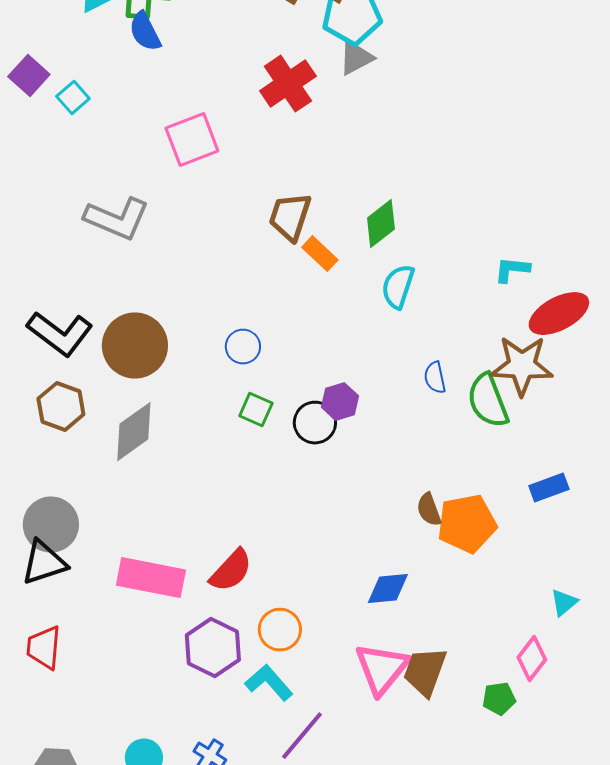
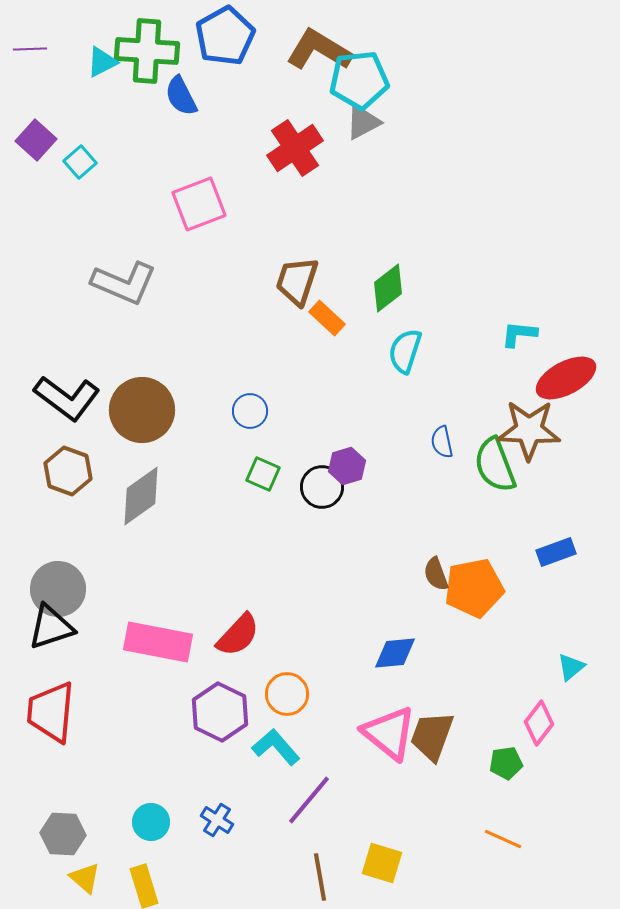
blue semicircle: (145, 32) -> (181, 96), moved
red trapezoid: (44, 648) -> (51, 712), size x1.4
pink triangle: (382, 669) -> (389, 733), turned -30

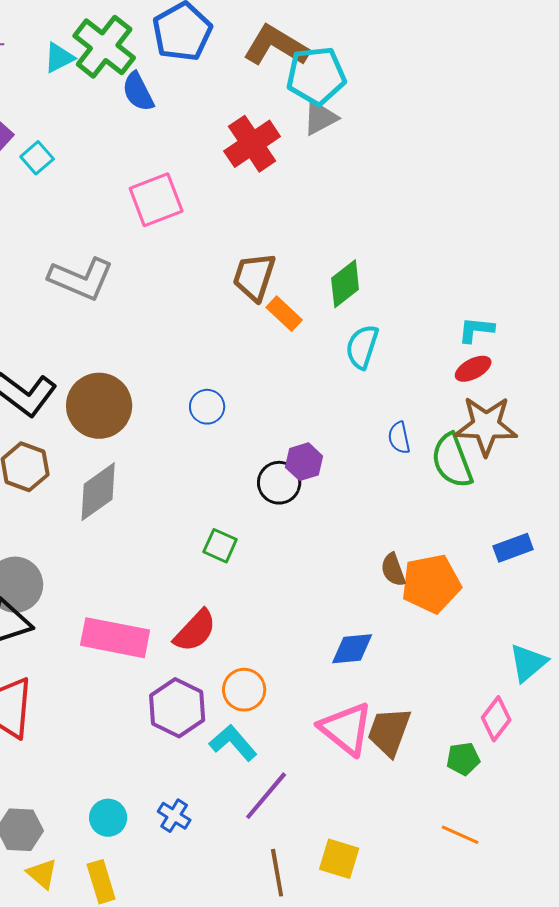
green cross: (147, 51) -> (104, 47), turned 34
red ellipse: (566, 378) -> (473, 369), moved, size x0.6
green square: (263, 474) -> (220, 546), moved
cyan triangle: (571, 667) -> (528, 663), size x1.4

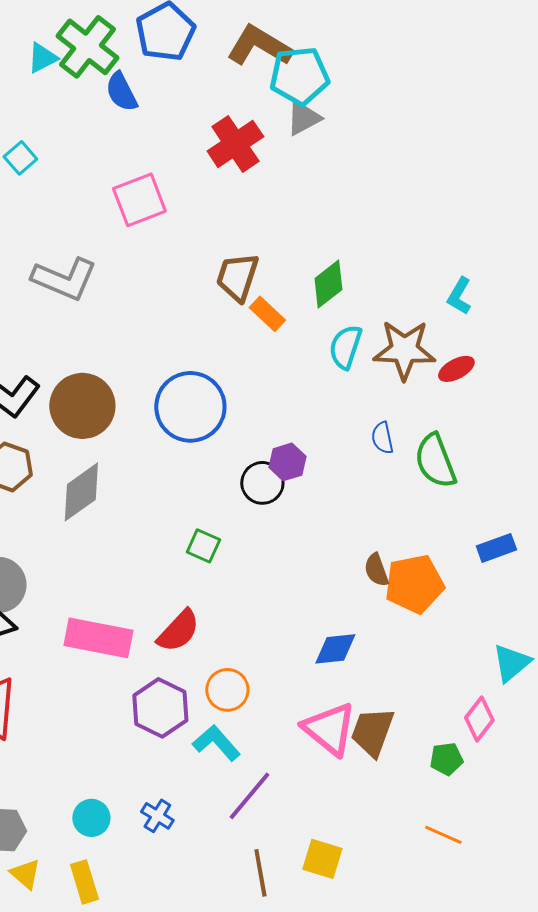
cyan L-shape: (476, 330) -> (459, 296), moved, turned -66
blue circle: (207, 407) -> (190, 407), size x2.0
brown star: (486, 426) -> (404, 350), moved

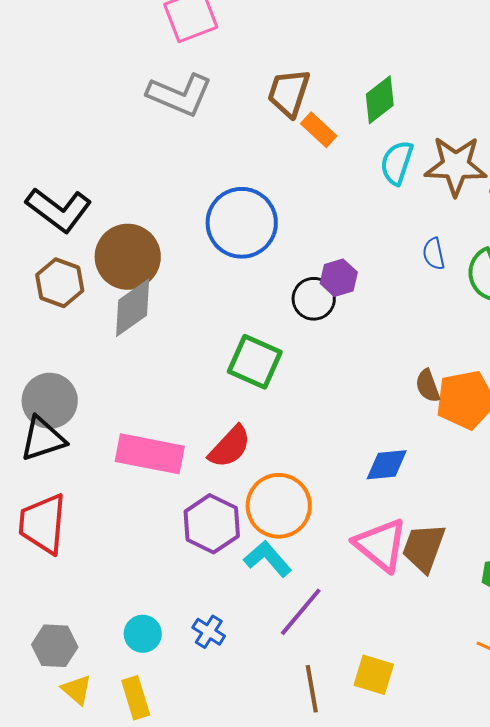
gray L-shape: (64, 279) -> (180, 95), moved
brown circle: (82, 406) -> (128, 257), moved
green square: (203, 546) -> (255, 362), size x1.6
orange circle: (227, 690) -> (279, 506), size x1.5

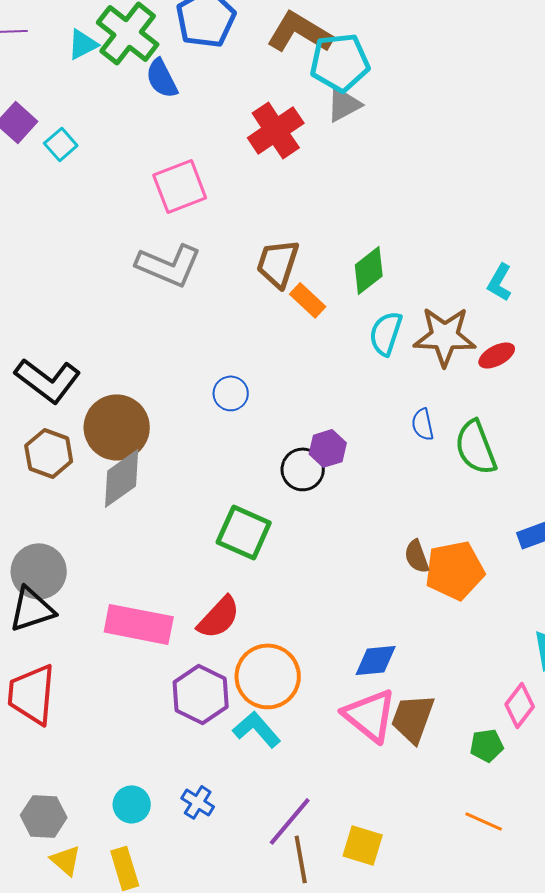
blue circle: (242, 223) -> (231, 393), size x0.5
blue diamond: (387, 465) -> (376, 660), moved
purple line: (301, 612) -> (290, 821), moved

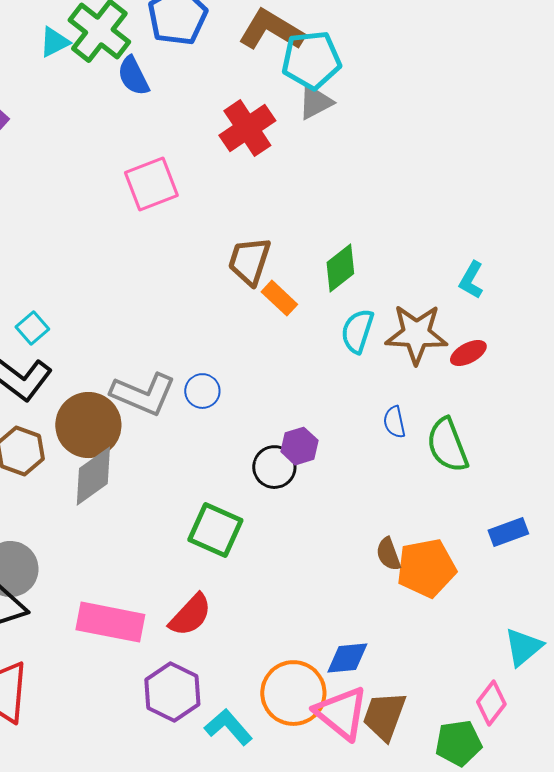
cyan square: (61, 144) -> (32, 328), moved
gray L-shape: (169, 265) -> (143, 394), moved
orange circle: (268, 676) -> (293, 693), moved
green pentagon: (487, 745) -> (458, 743), size x1.4

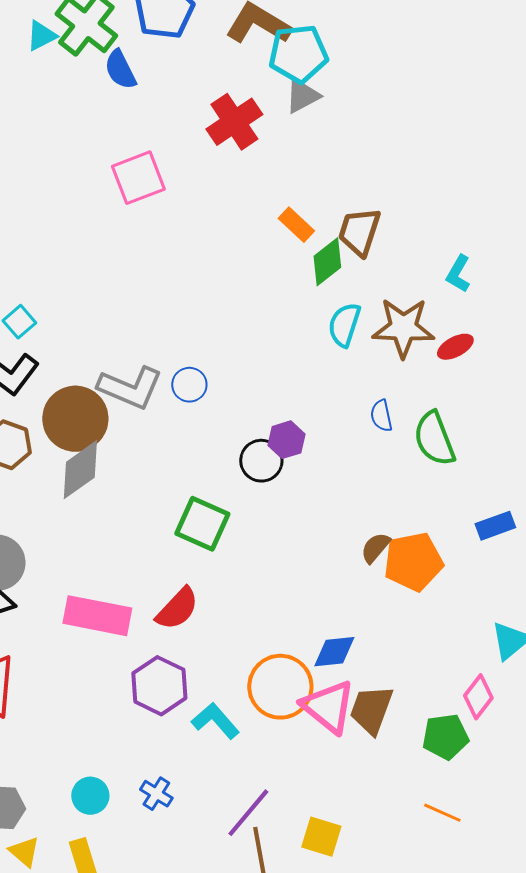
brown trapezoid: (249, 261) -> (359, 232), moved
orange rectangle: (279, 298) -> (296, 225), moved
brown semicircle: (388, 554) -> (375, 548), turned 60

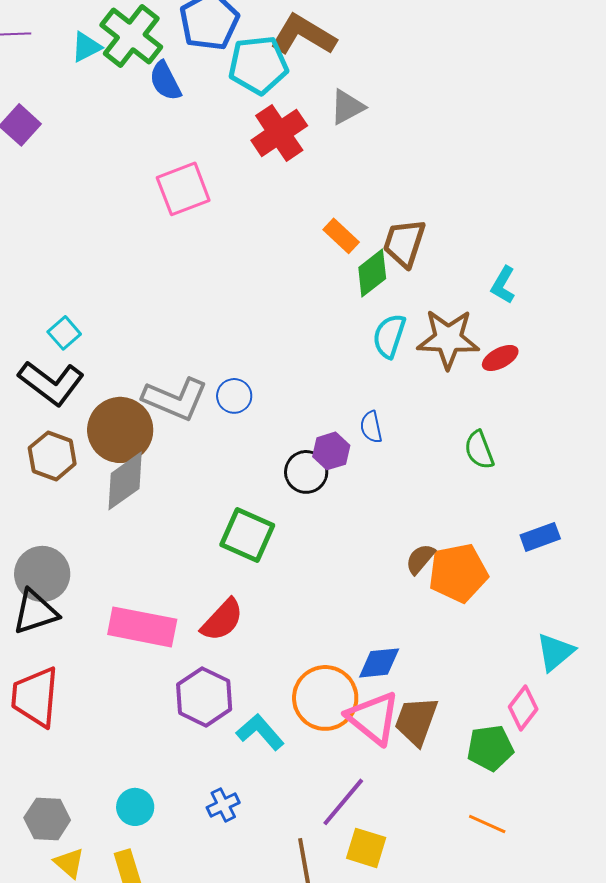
cyan pentagon: (298, 54) -> (258, 65), moved
blue semicircle: (381, 416) -> (371, 427), moved
green semicircle: (434, 439) -> (479, 450), size x0.7
blue cross: (156, 794) -> (223, 805), moved, turned 32
purple line: (248, 813) -> (343, 802), moved

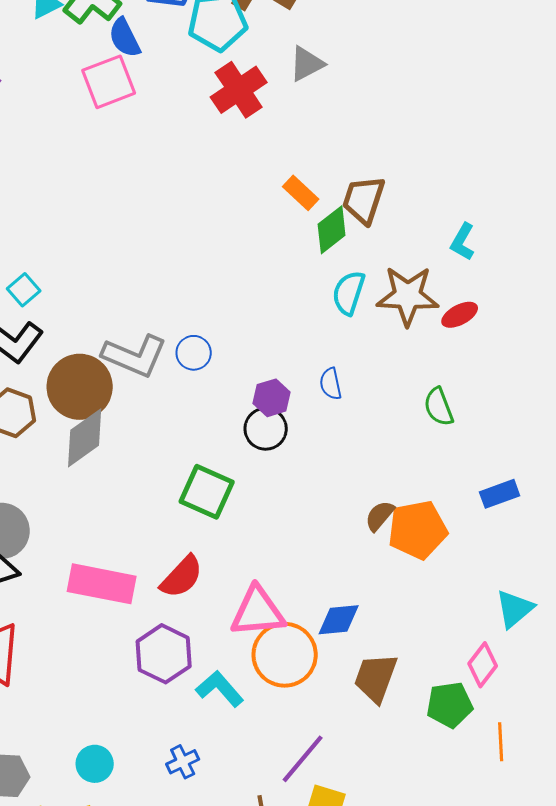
pink square: (183, 189) -> (109, 82), moved
purple hexagon: (331, 451) -> (272, 398), moved
pink triangle: (373, 718) -> (258, 612), moved, turned -44
orange line: (487, 824) -> (501, 742), moved, turned 63

